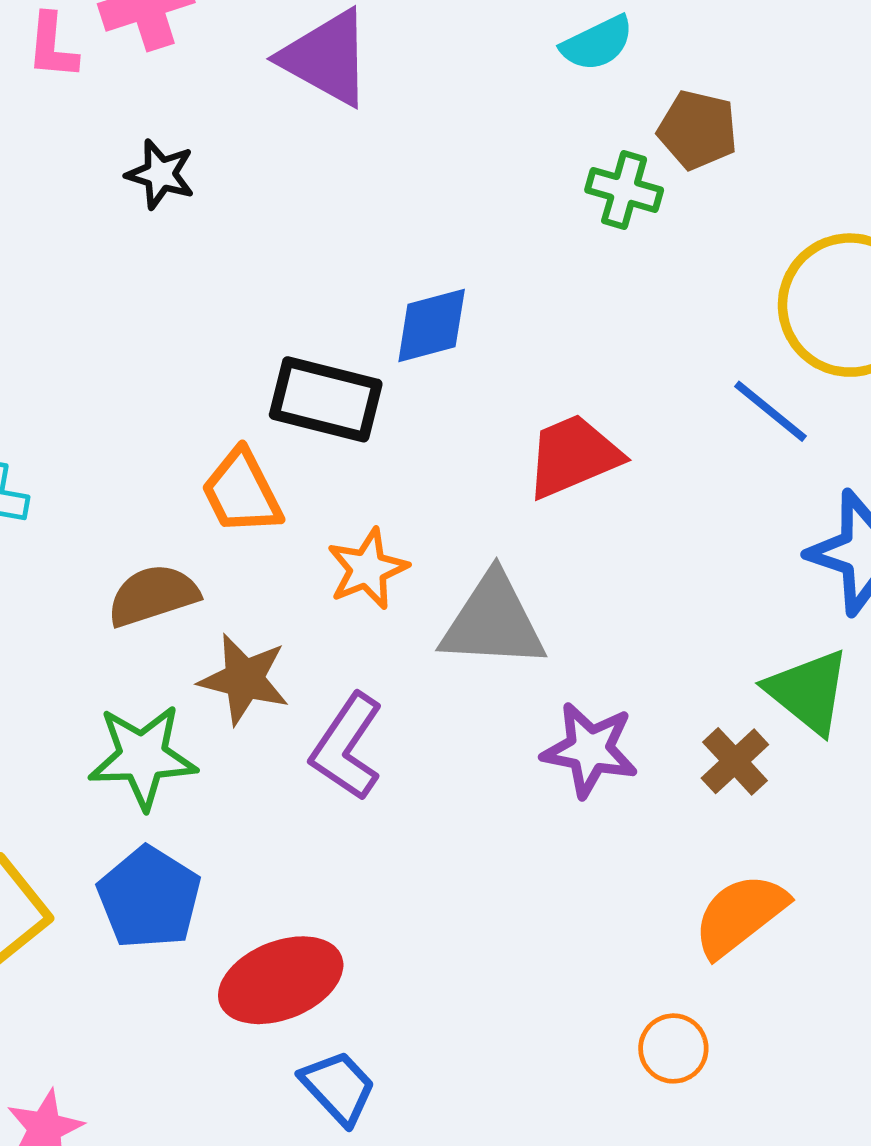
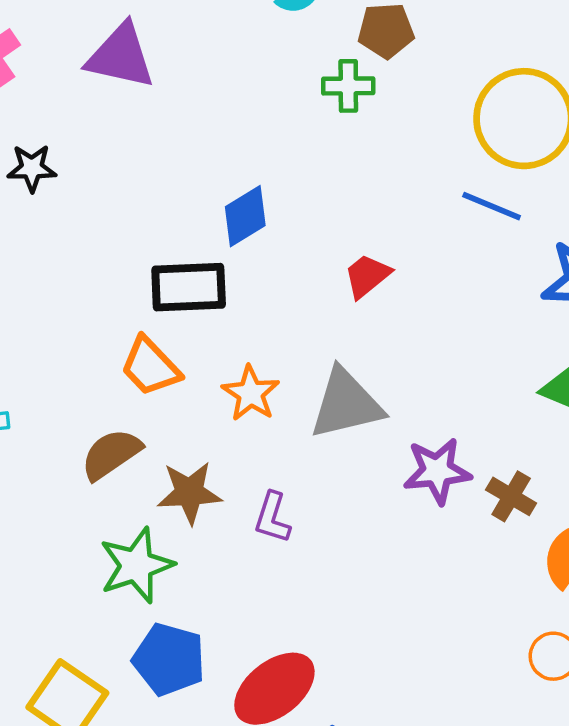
red trapezoid: (573, 456) -> (367, 276), size x0.7
purple L-shape: (347, 747) -> (272, 518), size x0.7
brown cross: (735, 761) -> (511, 496), moved

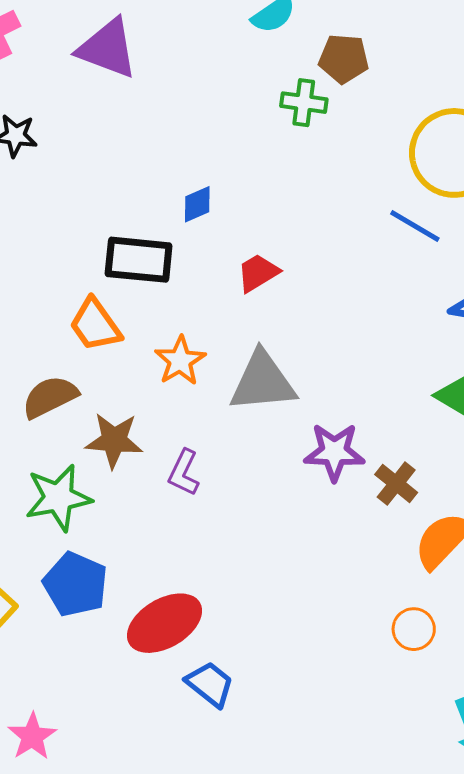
blue diamond: (245, 216) -> (197, 204), size x0.7
red trapezoid: (367, 276) -> (258, 273), moved

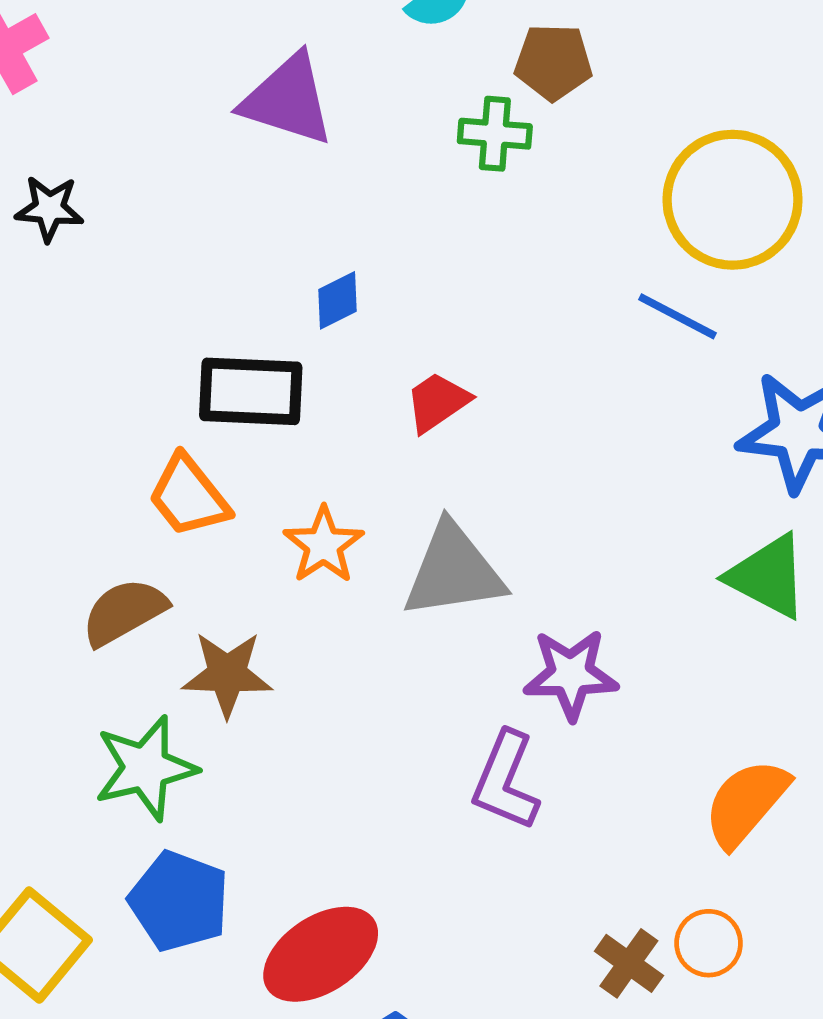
purple triangle: (107, 48) -> (288, 100), moved
purple L-shape: (184, 473) -> (506, 781), moved, size x1.4
brown cross: (396, 483) -> (629, 963), moved

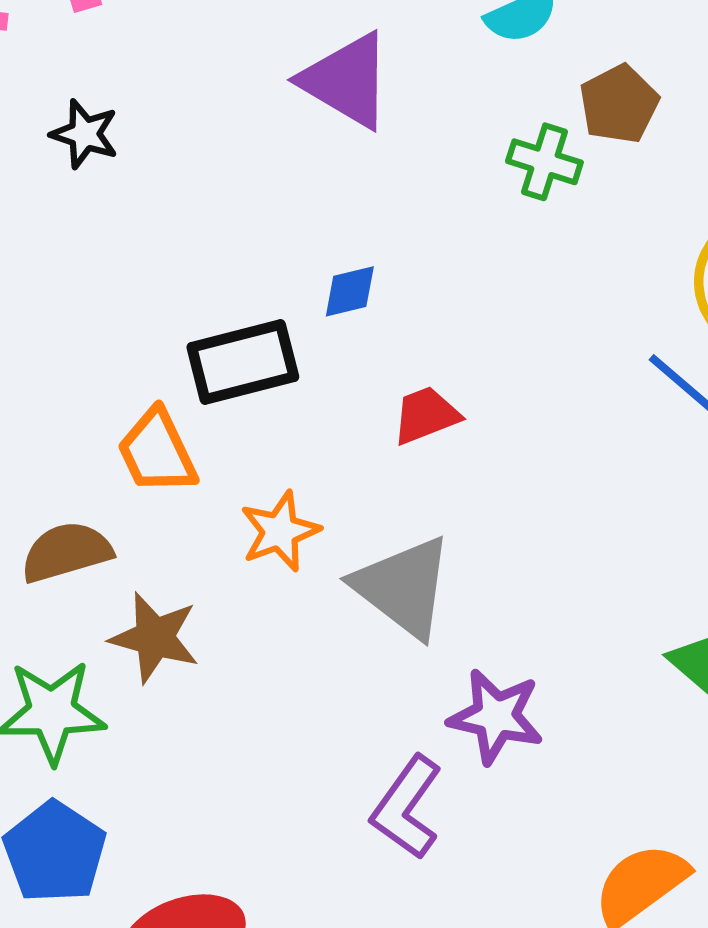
brown pentagon: (553, 62) -> (619, 104), turned 30
black rectangle: (251, 391) -> (243, 362), turned -30
gray triangle: (454, 571) -> (403, 587), turned 33

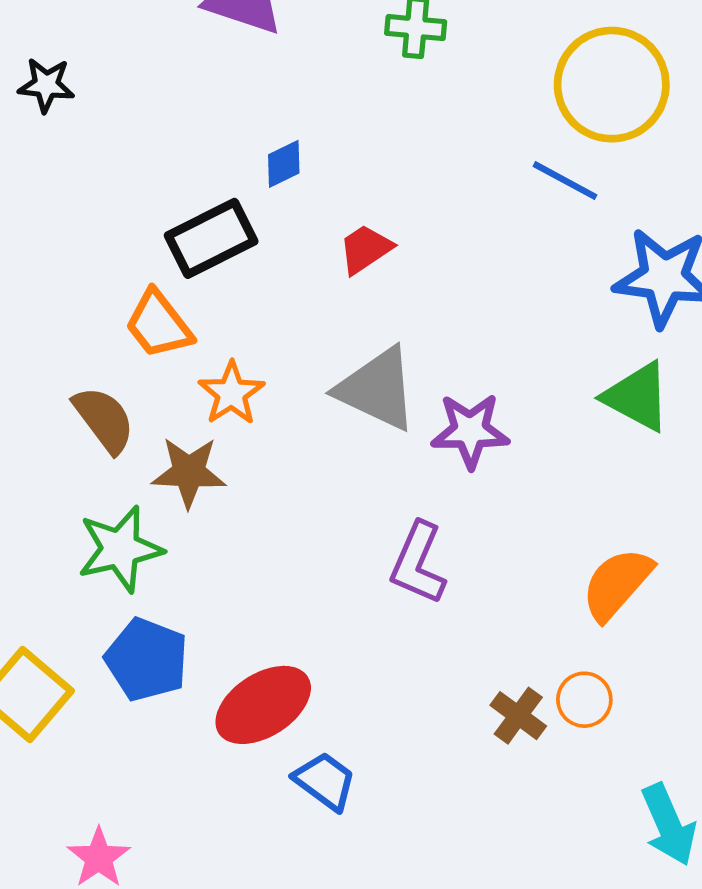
orange star: (280, 531) -> (231, 393), moved
brown semicircle: (66, 552) -> (104, 420), turned 82
purple star: (496, 717) -> (470, 431), moved

